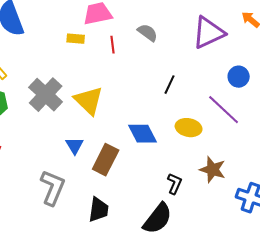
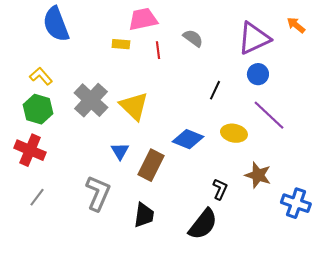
blue circle: (239, 77) -> (258, 74), moved
blue diamond: (143, 134) -> (188, 139), turned -40

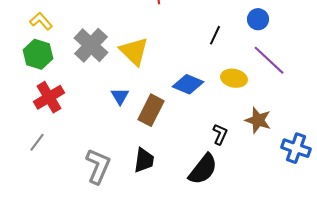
red cross: (30, 150) -> (49, 97), moved, turned 36
gray L-shape: (98, 193) -> (98, 166), moved

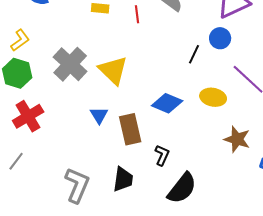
blue circle: (258, 19) -> (220, 38), moved
yellow L-shape: (41, 21) -> (20, 40), turned 95
brown rectangle: (151, 110) -> (130, 129), turned -40
black L-shape: (220, 134) -> (162, 155), moved

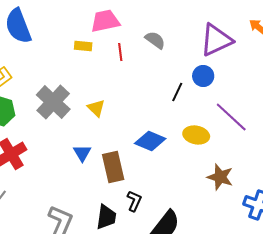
yellow triangle: (113, 70) -> (96, 108), size x0.6
black L-shape: (162, 155) -> (134, 201), moved

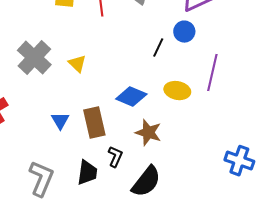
purple line: (231, 117) -> (212, 73), turned 60
blue triangle: (82, 153) -> (60, 121), moved
brown star: (220, 177) -> (148, 133), moved

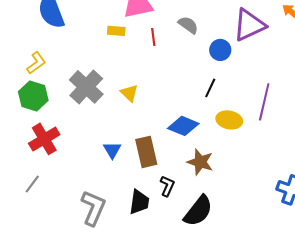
blue circle: (184, 32) -> (220, 50), moved
black line: (158, 48) -> (210, 88), moved

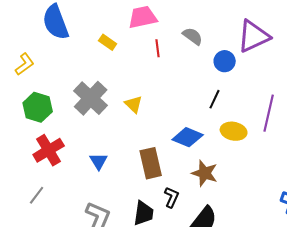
yellow rectangle: (116, 31) -> (108, 42), moved, turned 30
yellow L-shape: (36, 63) -> (25, 64), moved
blue triangle: (112, 150) -> (99, 161), moved

